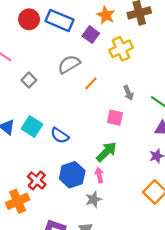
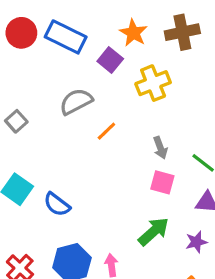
pink square: (115, 118) -> (162, 182), moved
green arrow: (106, 152) -> (154, 231), moved

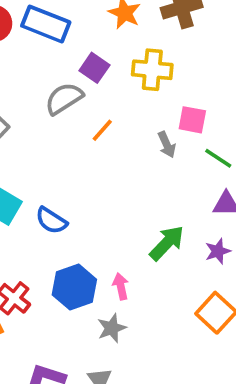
purple square: (110, 60) -> (94, 68), moved
yellow cross: (153, 83) -> (152, 70), turned 32
pink square: (162, 182) -> (192, 120), moved

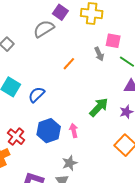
orange line: (102, 130) -> (69, 64), moved
blue semicircle: (51, 220) -> (36, 95), turned 102
gray star: (112, 328) -> (70, 163), moved

